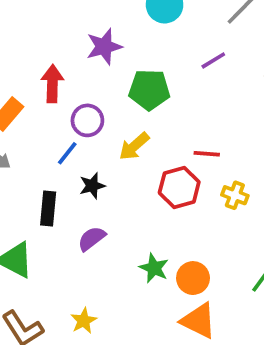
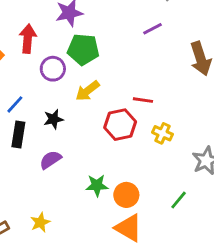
green pentagon: (149, 90) -> (83, 49), moved
blue line: (67, 153) -> (15, 104), moved
green star: (154, 268) -> (97, 185), turned -30

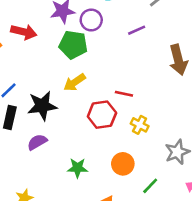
red arrow: (28, 39) -> (24, 32), turned 95
purple circle: (53, 69) -> (91, 20), moved
black star: (53, 119) -> (42, 106), size x1.6
orange circle: (126, 195) -> (123, 164), moved

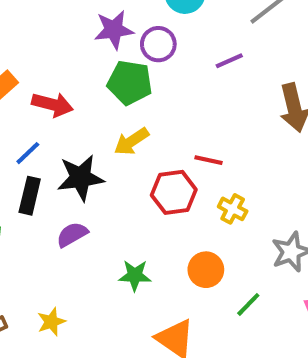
red arrow: (24, 32) -> (52, 104), moved

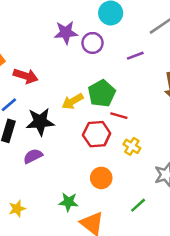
green pentagon: (130, 83) -> (102, 93), moved, turned 30
orange circle: (206, 270) -> (101, 178), moved
green star: (135, 275) -> (69, 202), moved

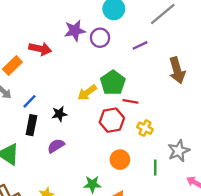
red arrow: (26, 76) -> (40, 49), moved
black star: (40, 122) -> (59, 114), size x0.6
green line: (138, 205) -> (155, 167), moved, turned -42

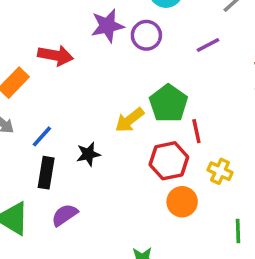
red line: (130, 101) -> (196, 131), turned 70
purple semicircle: (56, 146) -> (65, 215), moved
orange circle: (120, 160) -> (182, 202), moved

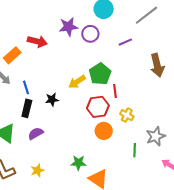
blue line: (42, 136) -> (26, 87), turned -64

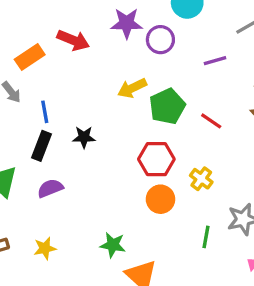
yellow arrow: (77, 82) -> (132, 88), moved
red line: (115, 91) -> (211, 121), moved, turned -56

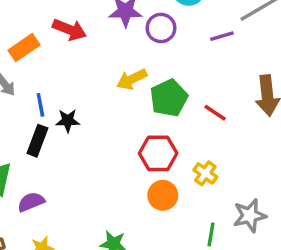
purple line: (215, 61) -> (222, 36), moved
black star: (84, 137) -> (68, 121), moved
purple semicircle: (50, 188) -> (31, 202), moved

